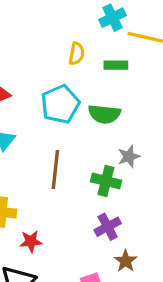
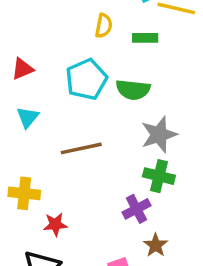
gray star: (129, 156) -> (159, 135), size x1.5
brown line: (55, 170) -> (81, 148), turned 72
green cross: (106, 181) -> (159, 176), moved

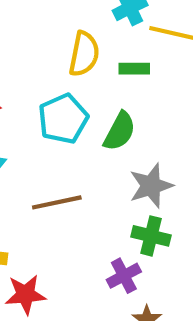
yellow semicircle: (104, 26) -> (84, 54), size x1.5
green semicircle: (133, 90) -> (120, 131), turned -68
red star: (55, 224) -> (25, 295), size x1.4

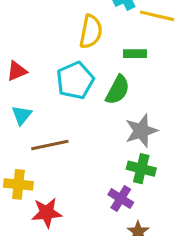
green rectangle: (134, 69) -> (135, 54), moved
brown line: (57, 202) -> (50, 145), moved
purple cross: (124, 276) -> (121, 199), turned -30

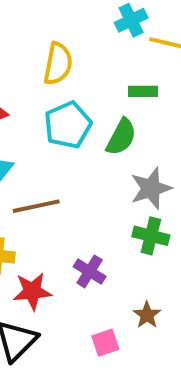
yellow semicircle: (91, 32) -> (58, 64), moved
purple cross: (121, 199) -> (90, 271), moved

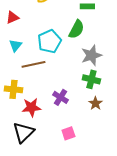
cyan pentagon: (68, 125) -> (49, 41), moved
brown star: (147, 315) -> (95, 103), moved

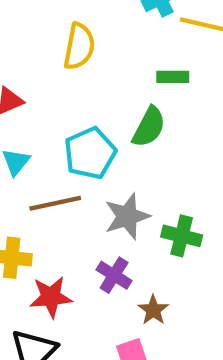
gray star: (91, 55) -> (127, 216), moved
brown star: (95, 103) -> (153, 310), moved

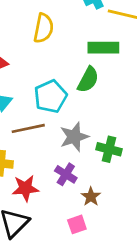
green rectangle: (173, 77) -> (103, 48), size x1.5

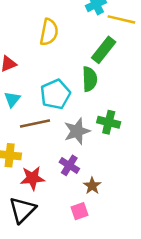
green rectangle: (103, 48) -> (104, 50), turned -52
green semicircle: (88, 80) -> (90, 79), turned -30
green cross: (109, 149) -> (109, 122), moved

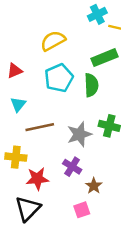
yellow semicircle: (49, 32) -> (53, 41), turned -130
green rectangle: (104, 50) -> (104, 58), turned 30
cyan pentagon: (55, 94) -> (59, 78), moved

